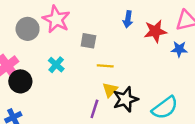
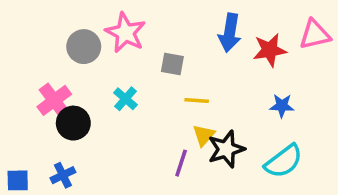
blue arrow: (128, 19) -> (230, 33), size x1.5
blue star: (179, 49) -> (282, 106), moved

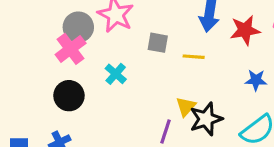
pink cross: (54, 100) -> (71, 49), moved
yellow line: (197, 100) -> (194, 57), moved

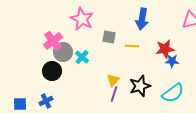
gray circle: (78, 27) -> (63, 52), moved
red star: (245, 30) -> (165, 49), moved
yellow triangle: (186, 107) -> (113, 80), moved

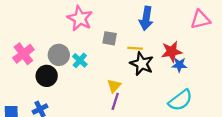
pink cross: (53, 41) -> (23, 54), moved
black star: (140, 86) -> (142, 64), moved, turned -30

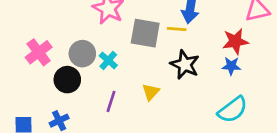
gray square: (110, 38) -> (145, 33), size x1.6
yellow line: (135, 48) -> (177, 29), moved
red star: (172, 52) -> (235, 41), moved
purple line: (115, 101) -> (111, 101), moved

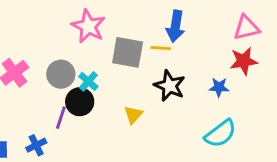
red star: (235, 41) -> (244, 61), moved
black circle: (67, 80) -> (80, 102), moved
purple line: (111, 101) -> (61, 118), moved

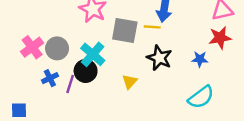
gray circle: (61, 74) -> (57, 48), moved
cyan cross: (88, 81) -> (93, 54), size x1.5
blue cross: (36, 145) -> (50, 78), moved

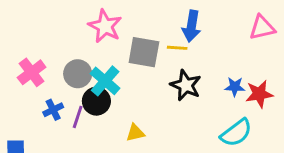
red star: (220, 38) -> (259, 94), moved
gray circle: (57, 48) -> (78, 74), moved
yellow triangle: (130, 82) -> (135, 133), moved, turned 35

